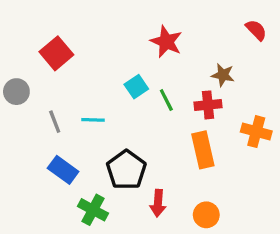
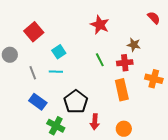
cyan square: (136, 87) -> (59, 52), moved

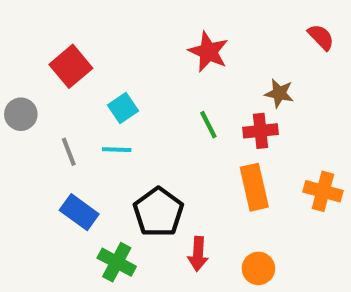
orange cross: (154, 79) -> (323, 191), moved

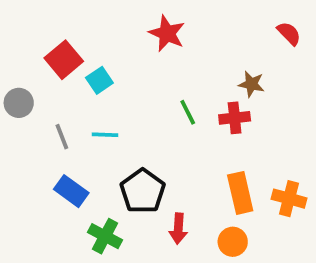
red star: (208, 52) -> (167, 33), moved
cyan square: (123, 108) -> (99, 80), moved
orange rectangle: (254, 187) -> (240, 193), moved
orange cross: (323, 191) -> (289, 199), moved

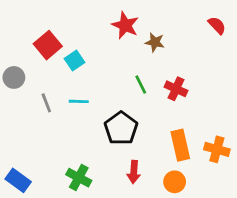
brown star: (251, 84) -> (155, 42), moved
red cross: (235, 118) -> (176, 89), turned 30
blue rectangle: (71, 191) -> (18, 180), moved
black pentagon: (143, 191) -> (121, 128), moved

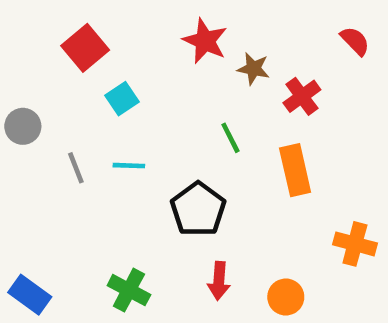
red square: (48, 45) -> (85, 48), moved
red cross: (176, 89) -> (302, 96), moved, turned 30
orange rectangle: (180, 145) -> (295, 170), moved

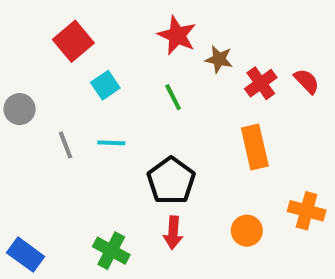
red semicircle: (355, 41) -> (307, 81), moved
green line: (230, 138) -> (173, 97), moved
red arrow: (219, 281) -> (173, 233), moved
orange circle: (286, 297) -> (247, 231), moved

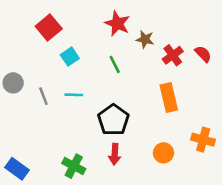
gray circle: (20, 109) -> (13, 83), moved

